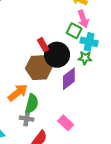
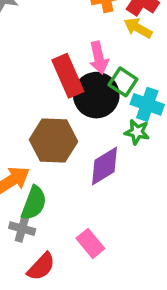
pink arrow: (83, 19) -> (99, 58), moved
red rectangle: (43, 45) -> (68, 76), moved, size x1.6
black circle: (57, 55) -> (96, 95), moved

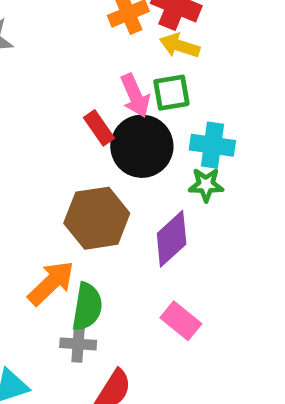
red rectangle: (68, 76) -> (99, 128), size x0.6
green square: (123, 82) -> (171, 93), moved, turned -32
pink rectangle: (90, 243) -> (181, 321), moved

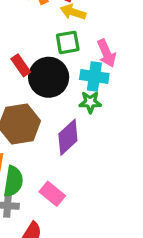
pink arrow: (135, 96) -> (107, 53), moved
pink rectangle: (181, 321) -> (52, 194), moved

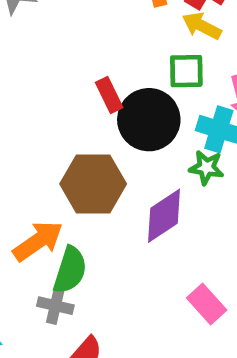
pink rectangle: (52, 194) -> (207, 304), moved

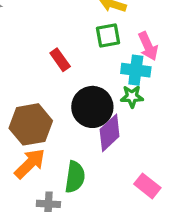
black circle: (149, 120) -> (92, 107), moved
brown hexagon: (93, 184) -> (31, 124), moved
green semicircle: (70, 270) -> (75, 177), moved

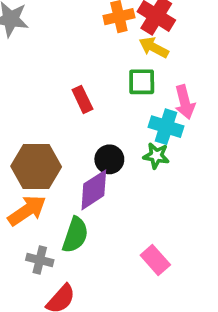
black circle: (92, 107) -> (109, 159), size x0.6
purple diamond: (110, 133) -> (94, 190), moved

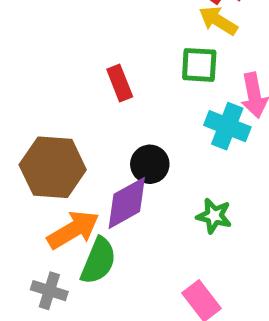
green star: (156, 156) -> (214, 216), moved
orange arrow: (27, 211) -> (73, 230), moved

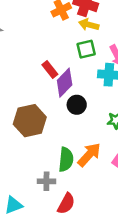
purple diamond: (127, 203) -> (65, 83), moved
orange arrow: (73, 230) -> (89, 155), moved

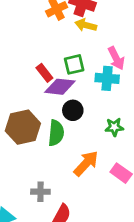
green square: (86, 49) -> (74, 64), moved
purple diamond: (65, 83) -> (60, 87), turned 52
green semicircle: (66, 159) -> (56, 133), moved

